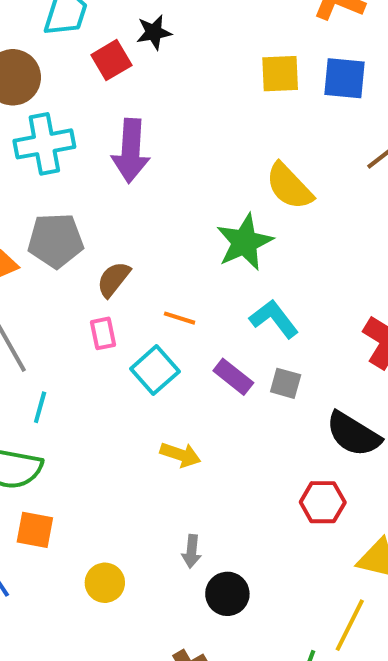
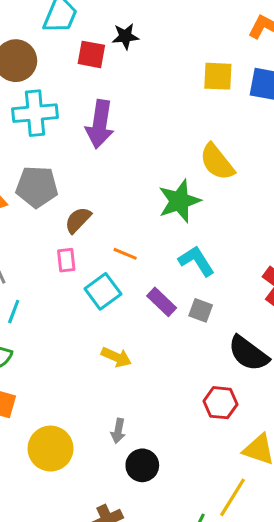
red square: (111, 60) -> (91, 54), turned 36
yellow circle: (105, 583) -> (51, 449), size x1.5

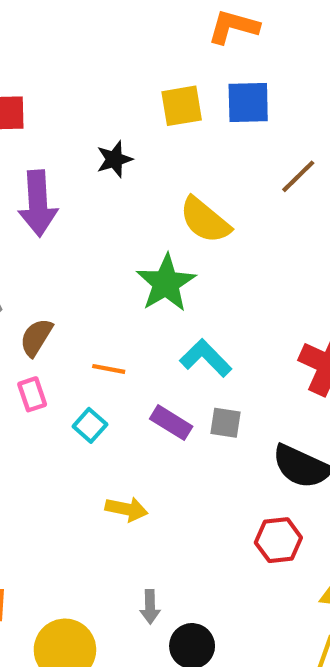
black star: (125, 36) -> (114, 159), moved
cyan square: (103, 291) -> (90, 425), size x0.7

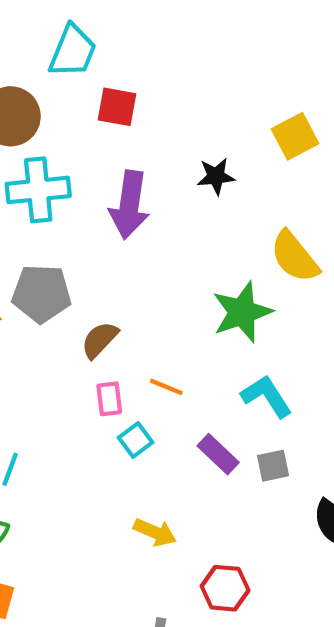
yellow square: (182, 106) -> (295, 136), turned -30
pink rectangle: (32, 394) -> (109, 399), moved
gray square: (226, 423) -> (273, 466), turned -32
red hexagon: (278, 540) -> (225, 588), moved

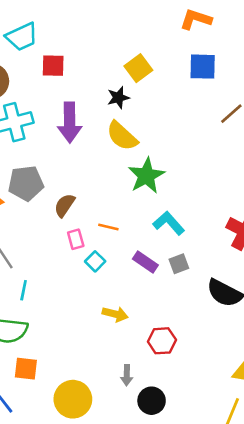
cyan trapezoid: (73, 51) -> (22, 37), turned 52
yellow square: (295, 136) -> (138, 68), moved
yellow semicircle: (295, 257) -> (122, 136), moved

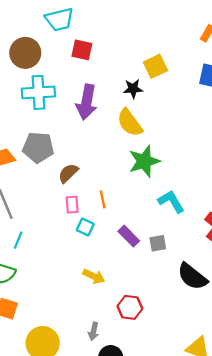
cyan L-shape: (169, 223) -> (171, 201), moved
orange line: (108, 227) -> (103, 199), turned 54
cyan square: (95, 261) -> (85, 227), turned -30

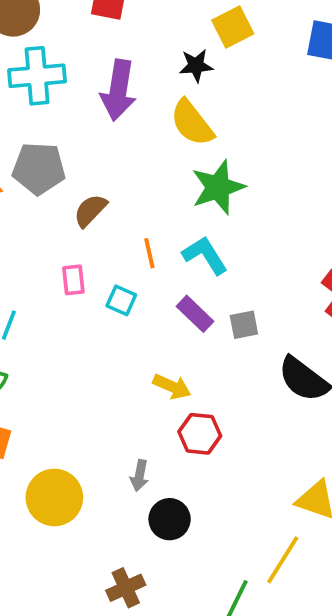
cyan L-shape: (171, 201) -> (205, 255), moved
pink rectangle: (72, 205) -> (73, 280), moved
yellow arrow: (94, 276) -> (172, 387), moved

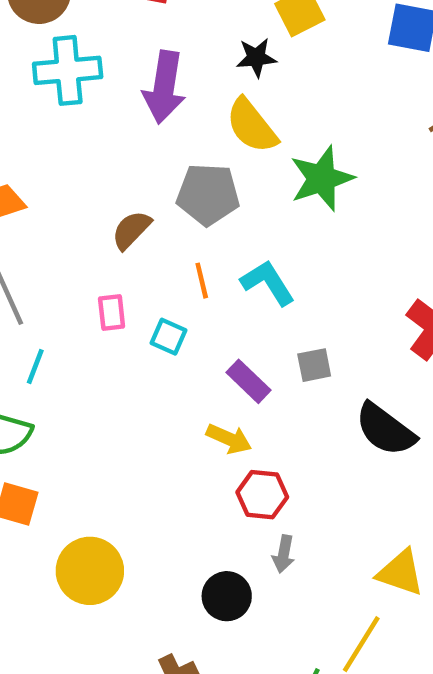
gray pentagon: (39, 168) -> (208, 194), moved
green star: (218, 187) -> (322, 178), moved
purple rectangle: (195, 314) -> (249, 381), moved
gray arrow: (139, 476) -> (284, 554), moved

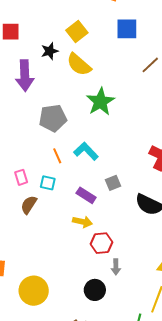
black star: (256, 58) -> (50, 51), moved
yellow semicircle: (252, 126) -> (79, 64), moved
brown semicircle: (131, 230) -> (29, 205), moved

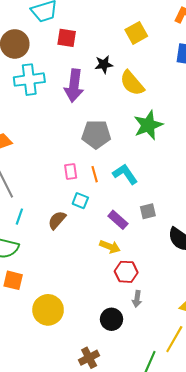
yellow square: (77, 32) -> (136, 33), moved
pink rectangle: (21, 177) -> (71, 172), moved

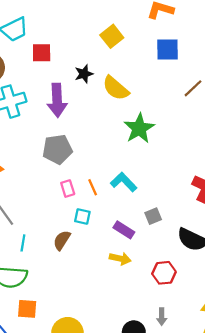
gray pentagon: (96, 134) -> (57, 149), moved
red hexagon: (126, 272) -> (164, 273), moved
gray arrow: (137, 299) -> (162, 317), moved

